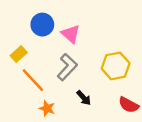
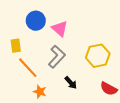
yellow rectangle: (19, 54) -> (16, 46), turned -56

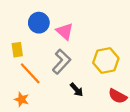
orange star: (40, 92) -> (22, 99), moved

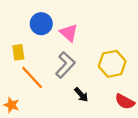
orange star: (22, 99) -> (11, 105), moved

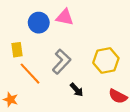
pink triangle: (69, 33) -> (65, 17), moved, turned -30

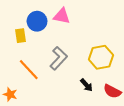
yellow rectangle: (17, 50) -> (21, 36), moved
black arrow: (77, 90) -> (86, 85), moved

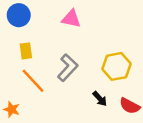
blue circle: (37, 21) -> (19, 15), moved
yellow rectangle: (21, 36) -> (26, 51), moved

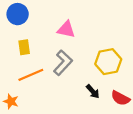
pink triangle: (71, 19) -> (66, 30), moved
orange line: (33, 81) -> (31, 75), turned -70

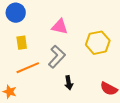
yellow hexagon: (108, 62) -> (98, 43), moved
black arrow: (93, 91) -> (69, 83), moved, turned 32

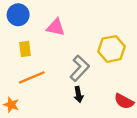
pink triangle: (60, 27) -> (56, 27), moved
gray L-shape: (57, 57) -> (80, 68), moved

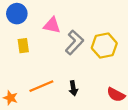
gray L-shape: (80, 68) -> (74, 42), moved
orange line: (32, 77) -> (41, 86), moved

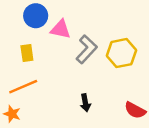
blue circle: (17, 14) -> (36, 16), moved
orange line: (41, 86) -> (23, 87), moved

